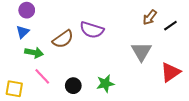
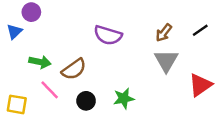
brown arrow: (150, 17) -> (164, 33), moved
blue triangle: (23, 32) -> (14, 32), moved
brown semicircle: (63, 39) -> (74, 69), moved

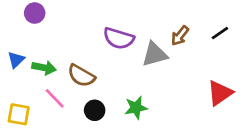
blue triangle: (14, 32) -> (16, 60), moved
gray triangle: (166, 61) -> (155, 54), moved, turned 45
brown semicircle: (74, 69) -> (81, 76), turned 65

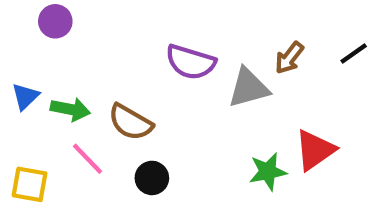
red triangle: (220, 93) -> (315, 150), moved
green star: (136, 108) -> (268, 172), moved

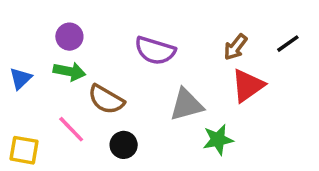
purple circle: (55, 21) -> (69, 37), moved
gray triangle: (248, 88) -> (186, 105), moved
green arrow: (70, 109) -> (69, 72), moved
red triangle: (315, 150) -> (248, 86), moved

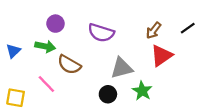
purple circle: (69, 37) -> (55, 24), moved
green star: (218, 140) -> (142, 91), turned -30
black circle: (124, 145) -> (108, 94), moved

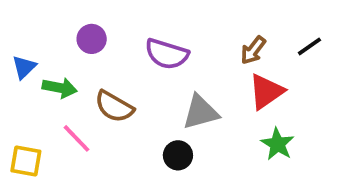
green arrow: (45, 46) -> (60, 88), moved
blue triangle: (13, 51) -> (24, 67), moved
green star: (142, 91) -> (278, 144), moved

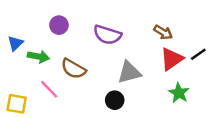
black line: (309, 46) -> (198, 54), moved
brown arrow: (253, 50) -> (163, 32), turned -96

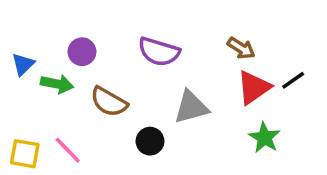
purple circle: (59, 25) -> (82, 52), moved
pink line: (49, 89) -> (68, 150), moved
black circle: (115, 100) -> (150, 141), moved

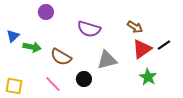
purple circle: (82, 52) -> (46, 12), moved
pink line: (68, 150) -> (53, 84), moved

